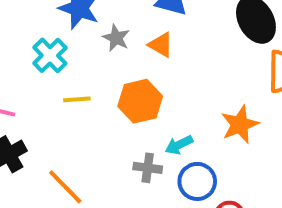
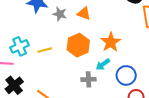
cyan cross: (50, 55) -> (20, 46), moved, turned 30
orange star: (240, 125) -> (111, 42), moved
blue circle: (197, 181) -> (126, 75), moved

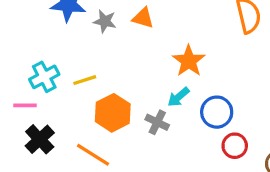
orange hexagon: (78, 45) -> (113, 113), moved
gray cross: (88, 79) -> (157, 122), turned 32

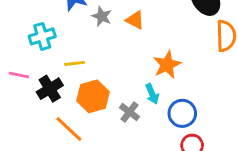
cyan cross: (44, 77) -> (42, 36), moved
cyan arrow: (178, 97) -> (152, 94), turned -84
black cross: (40, 139) -> (50, 89), moved

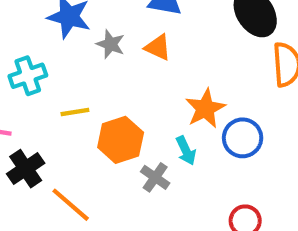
black cross: (50, 89) -> (26, 169), moved
orange hexagon: (93, 96) -> (121, 140), moved
blue circle: (182, 113) -> (243, 138), moved

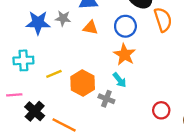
gray star: (111, 44) -> (63, 18), moved
cyan cross: (28, 76) -> (23, 60), turned 30
blue circle: (243, 138) -> (125, 26), moved

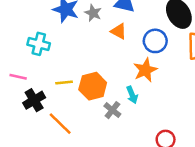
yellow line: (54, 74) -> (64, 82), moved

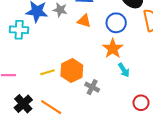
cyan cross: (39, 44) -> (19, 30), moved
cyan arrow: (132, 95) -> (124, 70), moved
black cross: (34, 100) -> (23, 104), moved

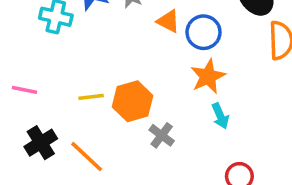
blue circle: (116, 23) -> (204, 32), moved

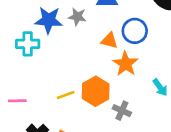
orange triangle: (168, 21) -> (109, 41), moved
orange star: (208, 76) -> (125, 64), moved

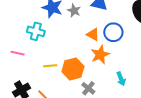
cyan cross: (28, 44) -> (36, 31), moved
pink line: (17, 101) -> (18, 53), moved

